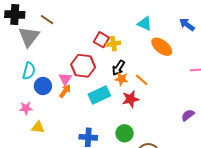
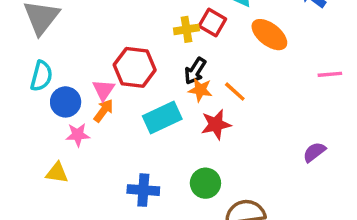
red square: (101, 40) -> (212, 23), moved
pink star: (26, 108) -> (78, 135), moved

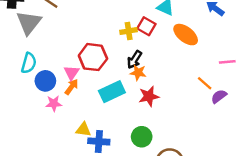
orange line: (235, 92) -> (205, 83), moved
purple semicircle: (314, 152) -> (219, 96), moved
yellow triangle: (57, 173) -> (83, 130), moved

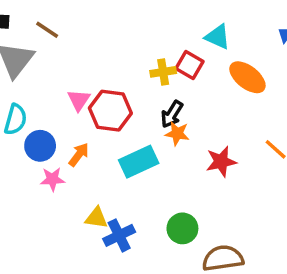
pink triangle: (72, 73) -> (79, 100), moved
red star: (149, 96) -> (221, 162), moved
blue cross: (99, 141) -> (119, 235), turned -30

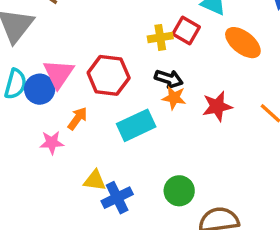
pink triangle: (79, 100) -> (59, 74), moved, size x1.4
black arrow: (172, 114) -> (169, 79), turned -104
blue circle: (40, 146) -> (40, 89), moved
red star: (221, 162) -> (217, 106), moved

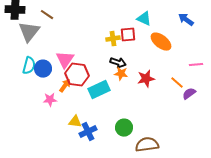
red square: (186, 31) -> (128, 35), turned -35
pink triangle: (59, 74) -> (65, 60), moved
red hexagon: (109, 75) -> (77, 75), moved

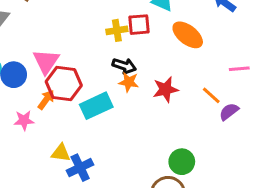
green circle: (124, 128) -> (182, 162), moved

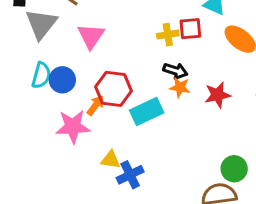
pink triangle: (46, 61) -> (91, 36), moved
pink star: (24, 120) -> (73, 127), size x1.6

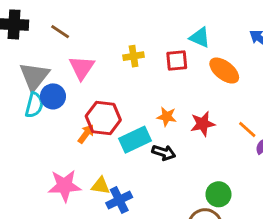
gray triangle: (41, 24) -> (34, 76), moved
yellow cross: (168, 35) -> (134, 56), moved
black arrow: (175, 71) -> (164, 153), moved
blue circle: (62, 80) -> (53, 96), moved
pink star: (73, 127) -> (64, 186), moved

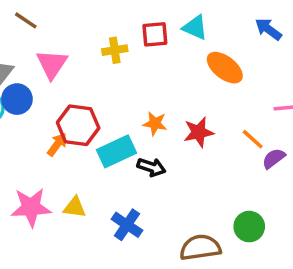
red square: (177, 60) -> (155, 34), moved
green circle: (218, 194) -> (249, 227), moved
blue cross: (119, 200) -> (127, 225), moved, turned -30

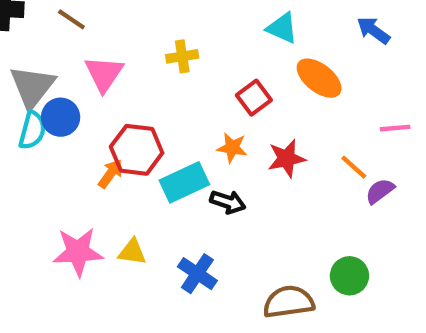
red square: (155, 34) -> (254, 98), moved, turned -32

